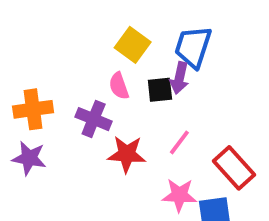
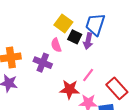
black square: (160, 90) -> (75, 37), moved, turned 32
red star: (127, 154) -> (70, 89), moved

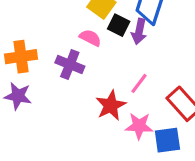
pink semicircle: (56, 45) -> (90, 38), turned 136
red star: (70, 89) -> (111, 105), turned -30

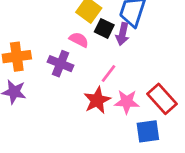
pink line: (139, 83) -> (108, 74), moved
pink star: (139, 126) -> (127, 102), moved

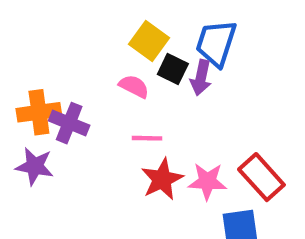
purple cross: (61, 64) -> (69, 123), moved
pink line: (108, 74) -> (147, 138), moved, turned 54

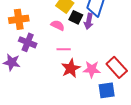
orange cross: (39, 112) -> (19, 19), moved

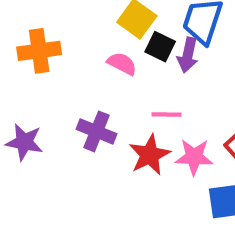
purple cross: (28, 42) -> (96, 131), moved
pink line: (64, 49) -> (167, 114), moved

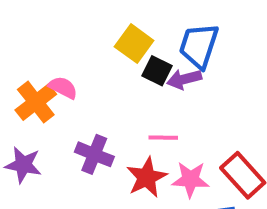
orange cross: (39, 51) -> (36, 102), moved, turned -30
purple arrow: (188, 55) -> (184, 79), turned 64
pink semicircle: (122, 64) -> (63, 87), moved

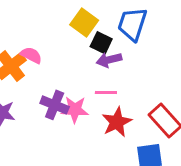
purple arrow: (184, 79) -> (109, 60), moved
red star: (147, 177) -> (117, 122), moved
pink star: (190, 179) -> (75, 110), moved

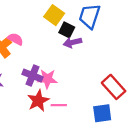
pink line: (106, 93) -> (59, 105), moved
red star: (117, 122) -> (38, 101), moved

